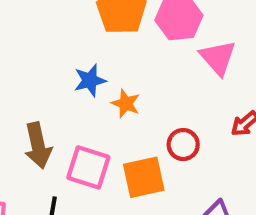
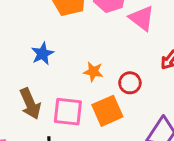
blue star: (90, 80) -> (43, 54), moved
orange star: (126, 103) -> (93, 72), moved

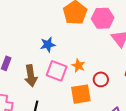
pink square: (68, 112) -> (57, 71), moved

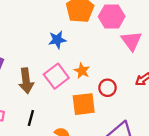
blue star: (48, 45) -> (57, 40), moved
pink square: (57, 71) -> (56, 76), turned 30

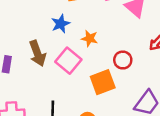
orange star: (82, 71) -> (90, 38), moved
brown arrow: (26, 81) -> (37, 53), moved

